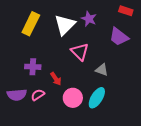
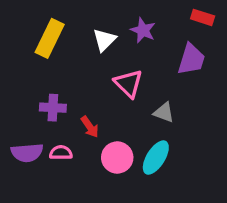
white triangle: (65, 25) -> (104, 40), size x0.7
purple trapezoid: (119, 37) -> (191, 59), turned -110
pink semicircle: (38, 95) -> (61, 153), turned 32

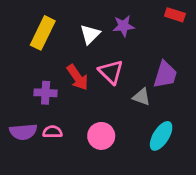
purple star: (143, 30) -> (123, 26), turned -30
purple trapezoid: (191, 59) -> (165, 75), moved
red arrow: (90, 127) -> (78, 77), moved, size x1.4
cyan ellipse: (156, 157) -> (161, 136), moved

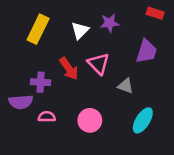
purple trapezoid: (165, 75) -> (147, 51), moved
purple semicircle: (23, 132) -> (21, 102), moved

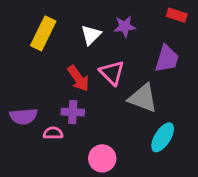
purple cross: (41, 82) -> (73, 112), moved
gray triangle: (126, 86) -> (143, 98), size x1.6
pink circle: (90, 120) -> (102, 158), moved

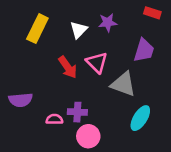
purple cross: (73, 112) -> (77, 112), moved
pink semicircle: (53, 133) -> (54, 119), moved

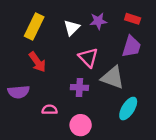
red rectangle: (152, 13) -> (133, 19), moved
red arrow: (68, 67) -> (37, 62), moved
purple cross: (77, 112) -> (79, 87), moved

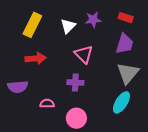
red arrow: (37, 62) -> (36, 58), turned -60
gray triangle: (113, 78) -> (128, 73), moved, turned 50

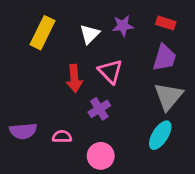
red arrow: (36, 58) -> (74, 78), moved, turned 90
purple cross: (75, 83) -> (99, 109), turned -35
purple semicircle: (18, 87) -> (23, 131), moved

